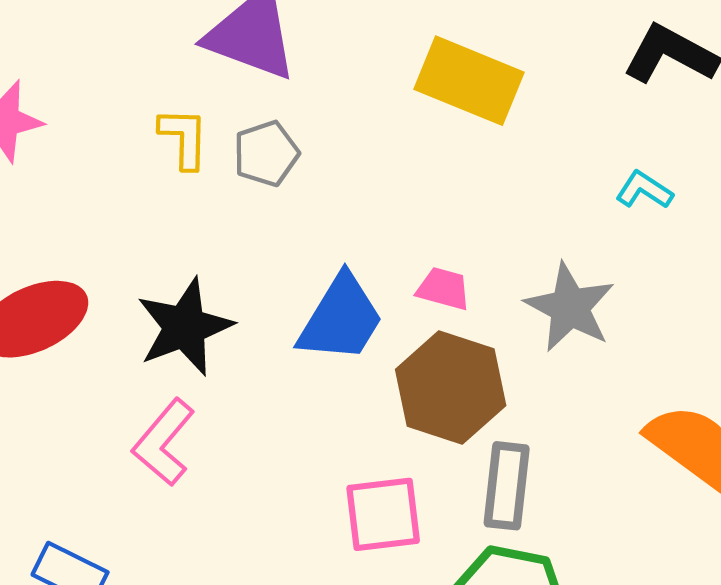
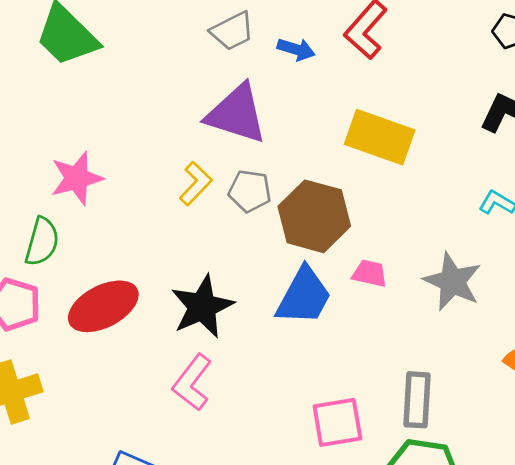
yellow L-shape: (184, 138) -> (196, 184), turned 45
gray pentagon: (266, 154) -> (250, 191), turned 30
brown hexagon: (451, 387) -> (314, 216), moved

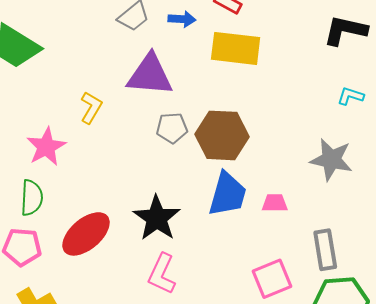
yellow rectangle: (380, 137) -> (236, 48), moved
yellow L-shape: (196, 184) -> (91, 108), moved
pink trapezoid: (370, 273) -> (275, 203), moved

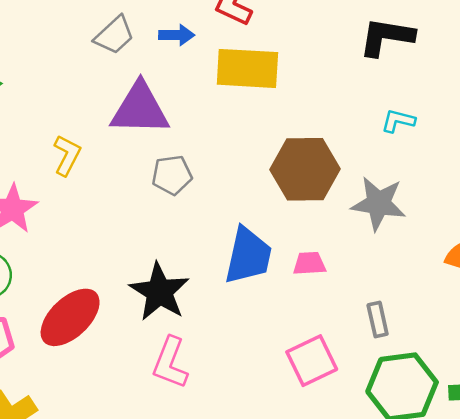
brown hexagon: (222, 135) -> (305, 169), moved
gray rectangle: (325, 250) -> (378, 319), size x0.7

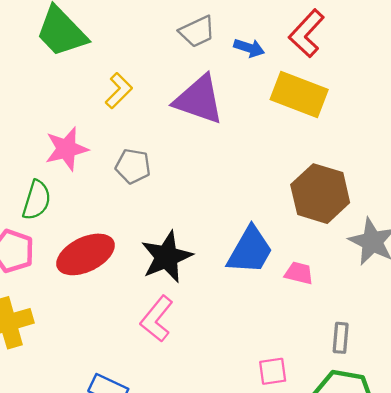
yellow L-shape: (67, 155) -> (119, 91), moved
gray pentagon: (172, 175) -> (133, 166), moved
pink square: (312, 361) -> (273, 371), moved, size x0.7

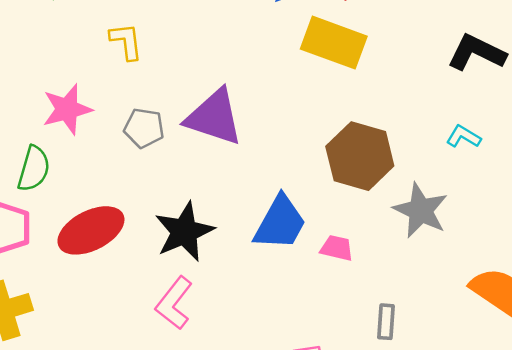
yellow L-shape: (119, 91) -> (126, 41), turned -51
purple triangle: (199, 100) -> (214, 117), moved

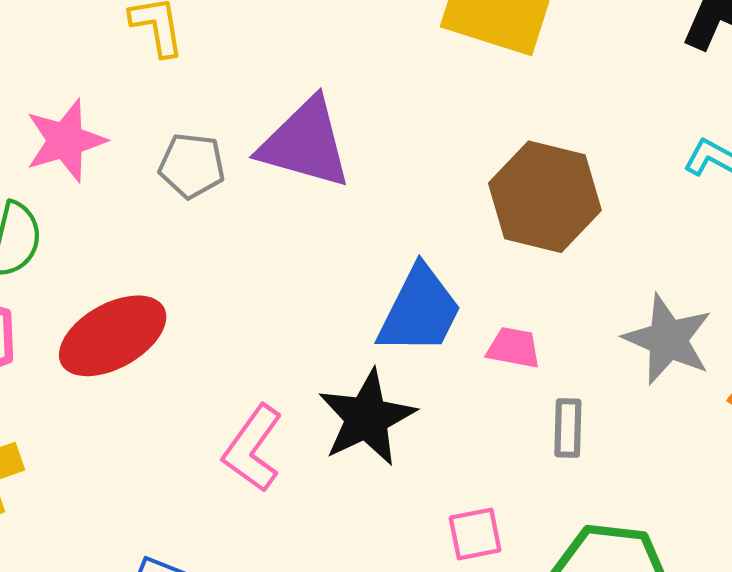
gray star: (421, 210) -> (668, 339), moved
black star: (184, 232) -> (367, 418), moved
gray rectangle: (386, 322) -> (568, 428), moved

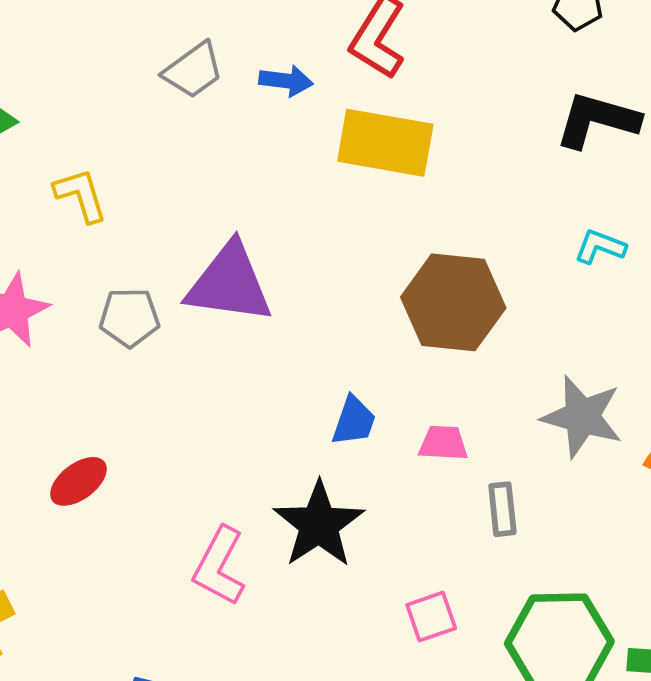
blue trapezoid: (420, 311) -> (354, 421), size x0.6
red ellipse: (113, 336) -> (78, 481), size x0.6

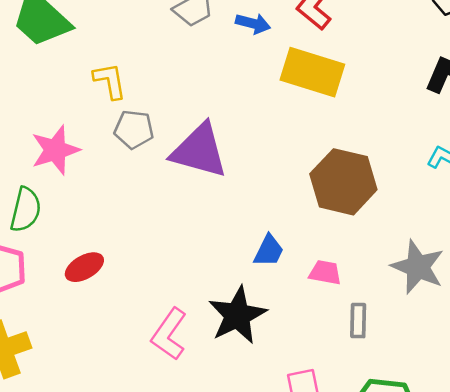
gray pentagon: (129, 317) -> (134, 129), moved

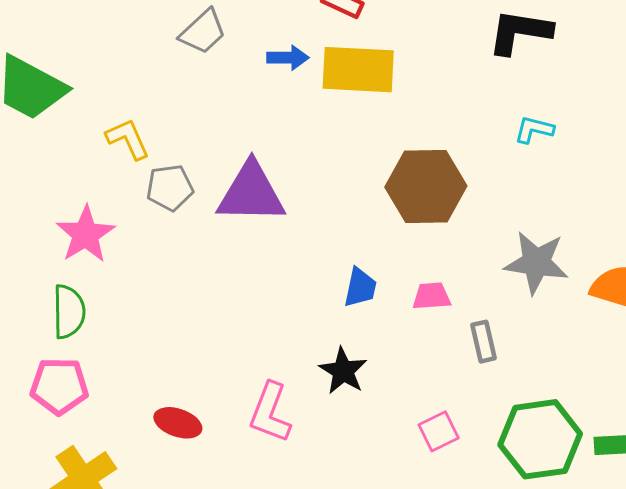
blue arrow: (253, 23) -> (288, 58), moved
red ellipse: (84, 267) -> (178, 423), moved, turned 63
black star: (237, 315) -> (343, 371), size x0.7

